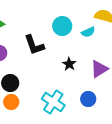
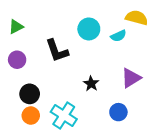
black star: (69, 64) -> (91, 84), moved
cyan cross: (53, 102) -> (64, 116), moved

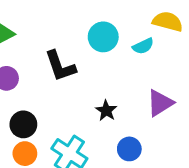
blue circle: (118, 112) -> (129, 149), moved

